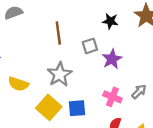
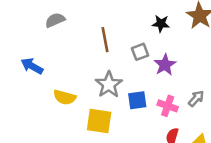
yellow square: (49, 107) -> (99, 121), turned -30
blue square: (77, 108) -> (137, 100), moved

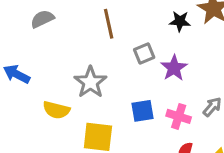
black star: (161, 24) -> (180, 21), moved
brown line: (105, 40) -> (109, 24), moved
gray star: (109, 85) -> (90, 82), moved

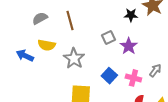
brown line: (109, 24) -> (70, 21), moved
yellow semicircle: (56, 110) -> (47, 45), moved
blue square: (143, 111) -> (109, 76), turned -35

